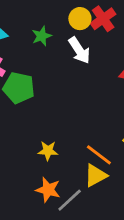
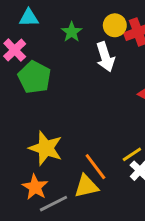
green star: (42, 36) -> (72, 32), turned -30
yellow star: (48, 151) -> (46, 148), size x1.6

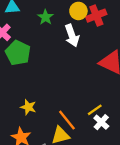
yellow star: (46, 148) -> (28, 107), size x0.6

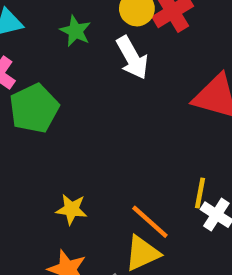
green pentagon: (18, 53) -> (34, 108), turned 30
yellow line: (95, 110) -> (200, 193), turned -35

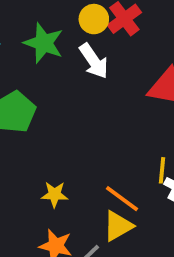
green star: (75, 31) -> (44, 43), size x1.5

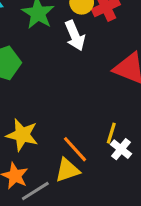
yellow star: (55, 194) -> (22, 135), size x1.5

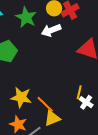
white arrow: (75, 36) -> (51, 30), turned 96
orange line: (75, 149) -> (45, 104), moved

